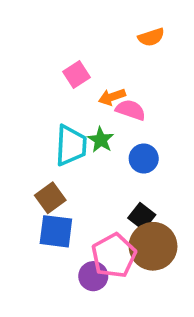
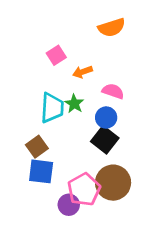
orange semicircle: (151, 37) -> (112, 28), size x1.4
pink semicircle: (131, 110) -> (113, 91), moved
black square: (142, 216) -> (105, 140), moved, size x1.4

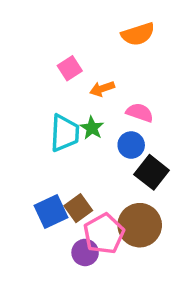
black square: (105, 140) -> (152, 172), moved
brown square: (37, 147) -> (78, 208), moved
blue square: (41, 171) -> (51, 212), turned -32

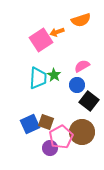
pink square: (70, 68) -> (41, 40), size x1.6
orange arrow: (102, 89) -> (57, 32), moved
pink semicircle: (140, 113) -> (82, 66), turned -49
brown square: (78, 208) -> (46, 122), turned -35

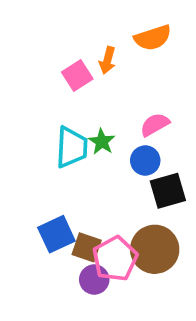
orange arrow: (57, 32) -> (107, 60), turned -56
pink square: (41, 40) -> (77, 75), size x0.7
black square: (89, 101) -> (168, 191), turned 36
brown square: (46, 122) -> (87, 247), moved

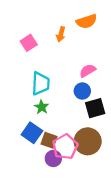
pink square: (77, 75) -> (29, 43), moved
green star: (102, 142) -> (42, 107), moved
blue square: (56, 234) -> (32, 133), turned -30

